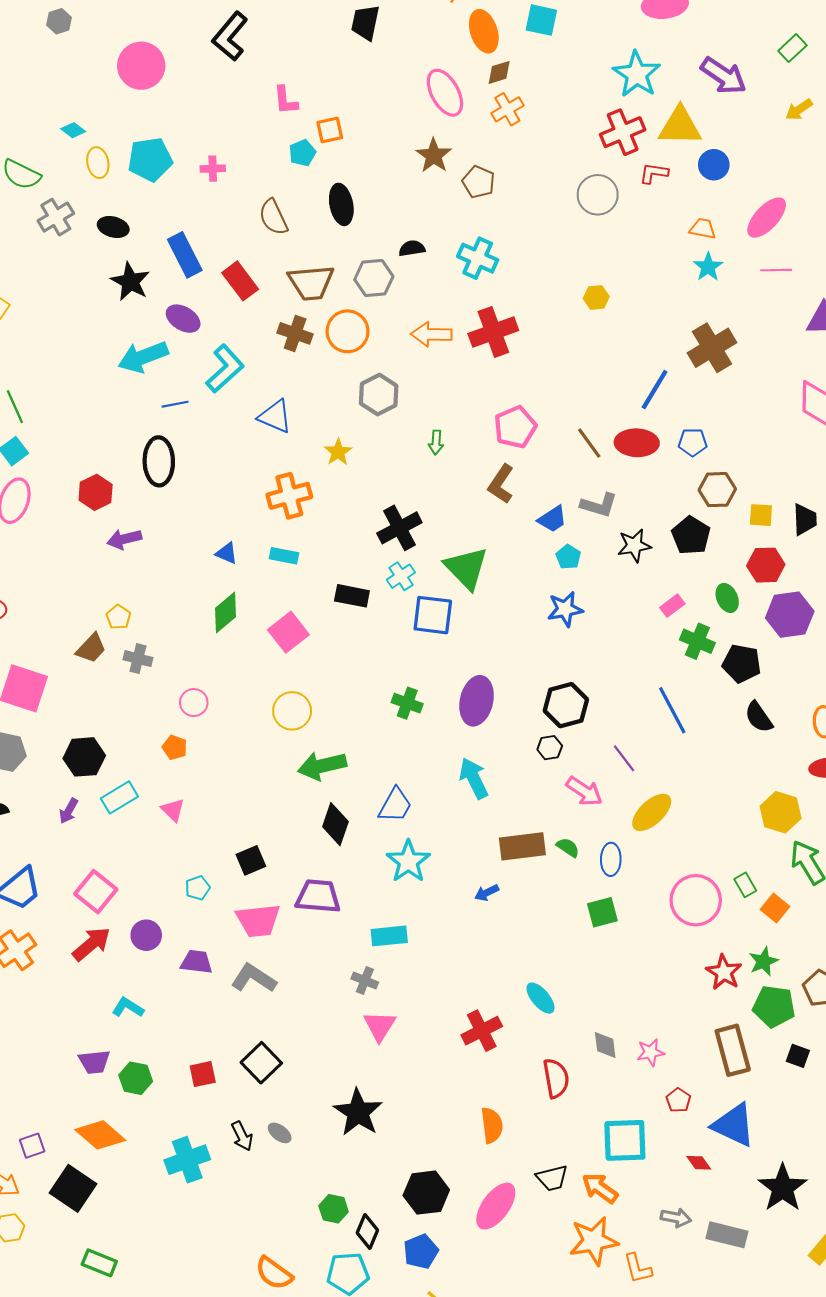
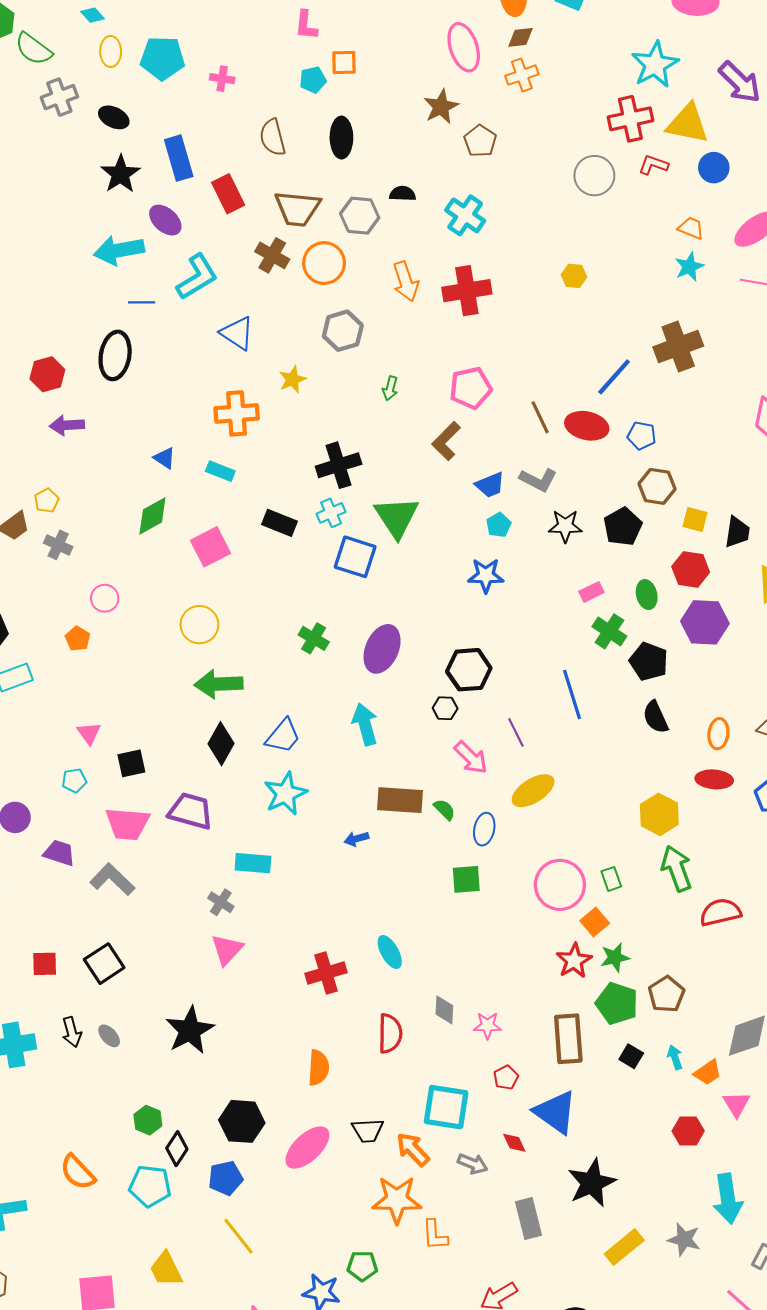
orange arrow: (431, 334) -> (406, 281), turned -120
pink triangle: (173, 810) -> (89, 733), moved
orange square: (775, 908) -> (595, 922), moved
gray arrow: (676, 1218) -> (473, 1164), moved
gray rectangle: (727, 1235) -> (529, 1218), turned 51

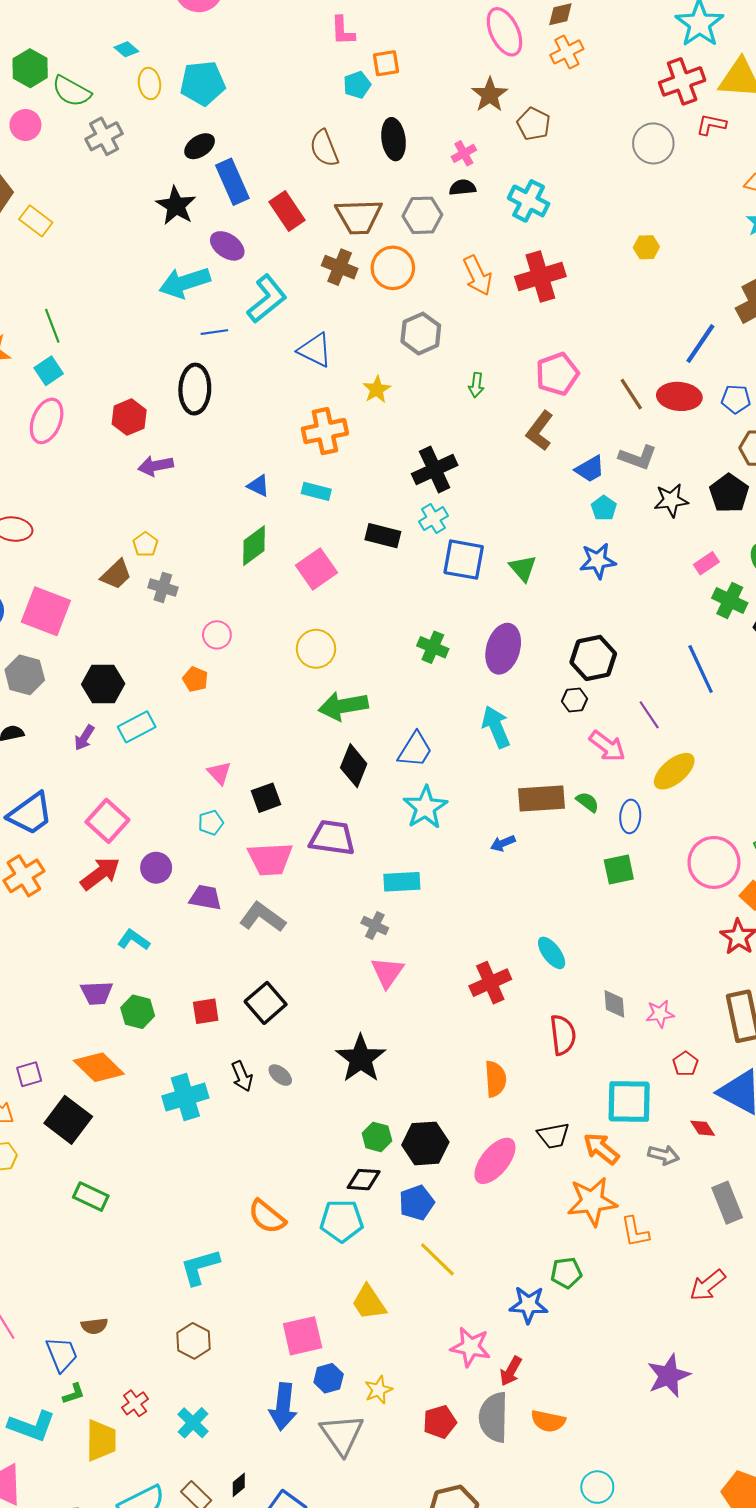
pink cross: (222, 79) -> (464, 153), moved, turned -30
black ellipse: (114, 117) -> (200, 146), moved, turned -52
green triangle: (397, 517) -> (523, 568), moved, size x0.6
green hexagon: (148, 1120) -> (377, 1137), moved
black diamond: (177, 1149) -> (364, 1180), turned 68

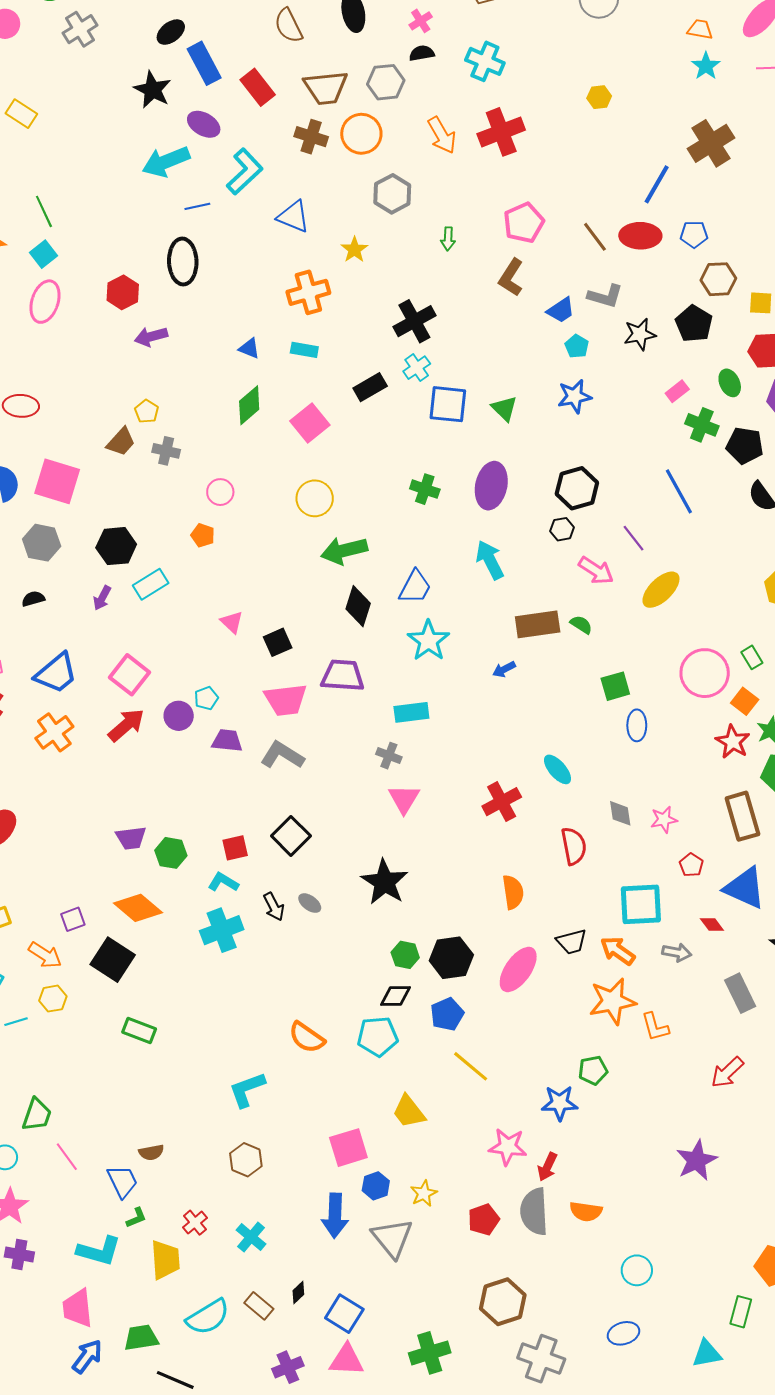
black rectangle: (383, 536) -> (370, 387), turned -40
blue ellipse: (630, 816) -> (637, 725), moved
cyan pentagon: (211, 823) -> (206, 698), moved
cyan L-shape: (134, 940) -> (223, 882), moved

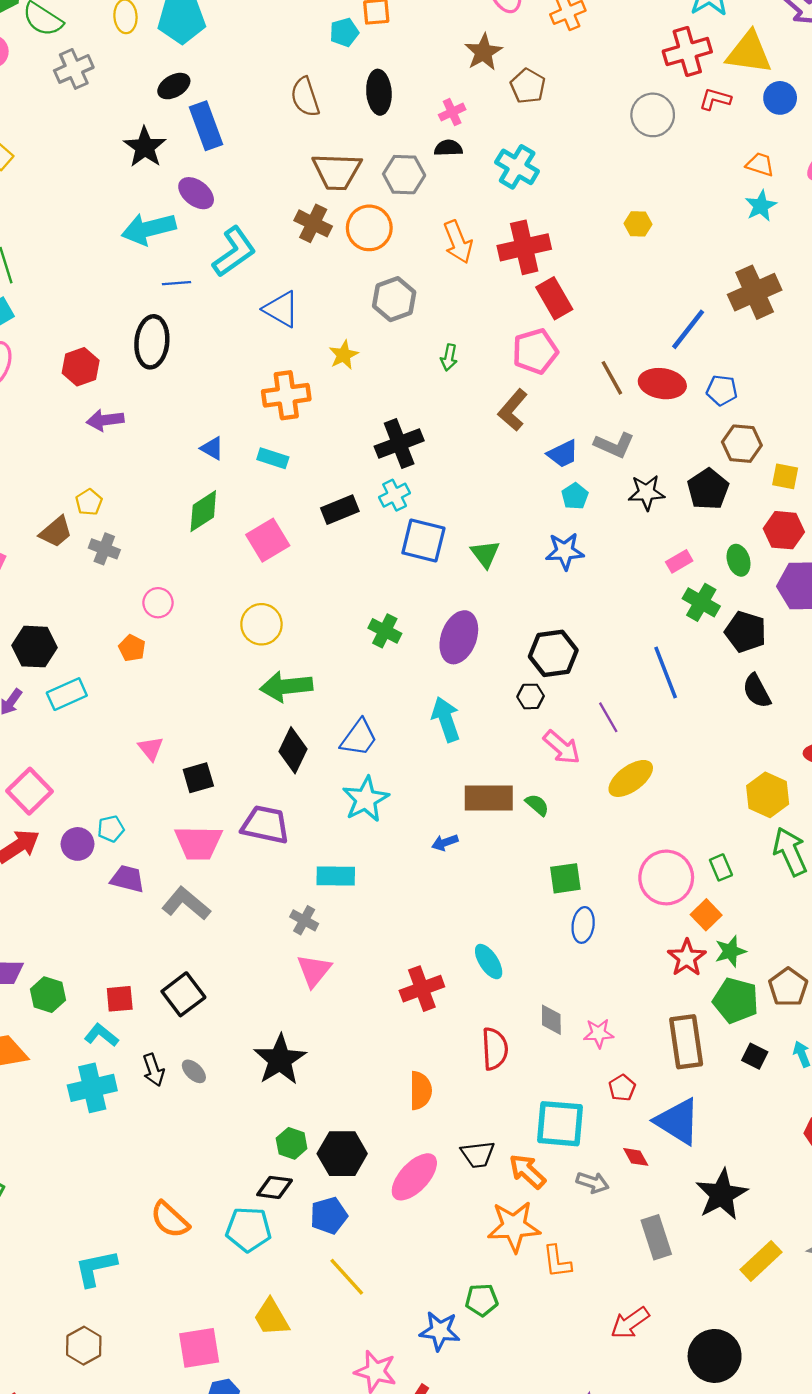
red rectangle: (258, 87) -> (554, 298), moved

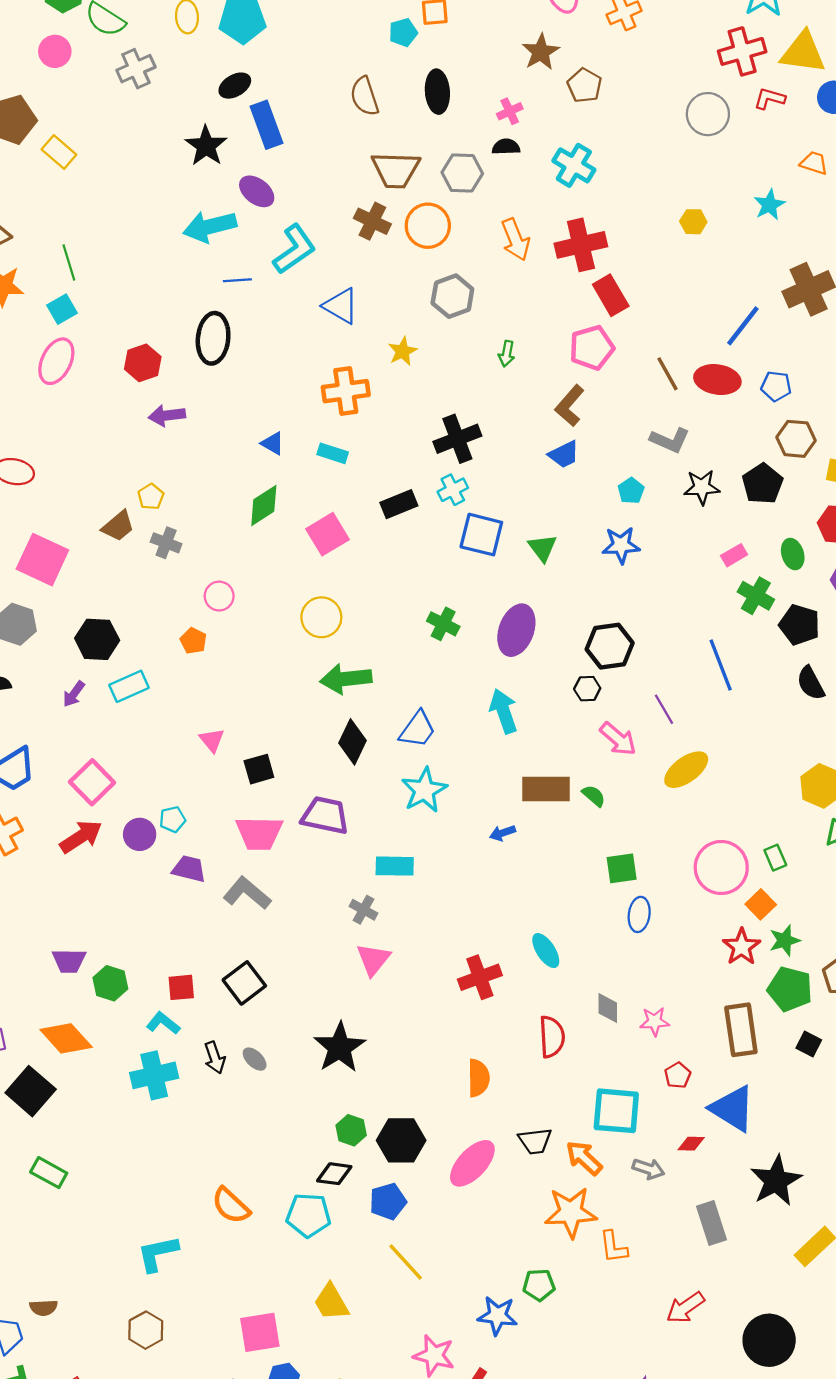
cyan star: (761, 206) -> (769, 205), moved
blue trapezoid: (563, 454) -> (564, 454), moved
red diamond: (636, 1157) -> (691, 1144), turned -60

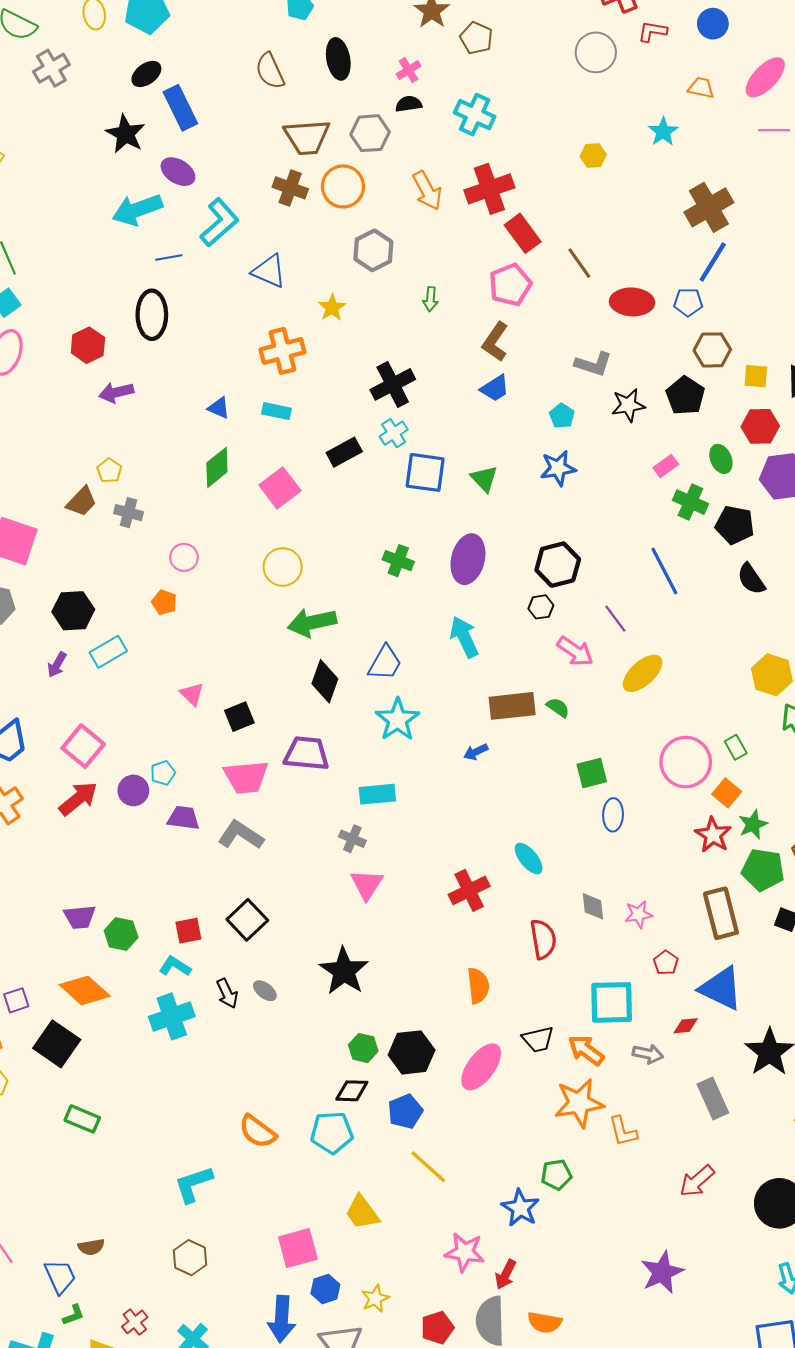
blue line: (743, 326) -> (713, 262), moved
brown line: (667, 374) -> (579, 263), moved
blue star: (497, 1316) -> (520, 1208), turned 30

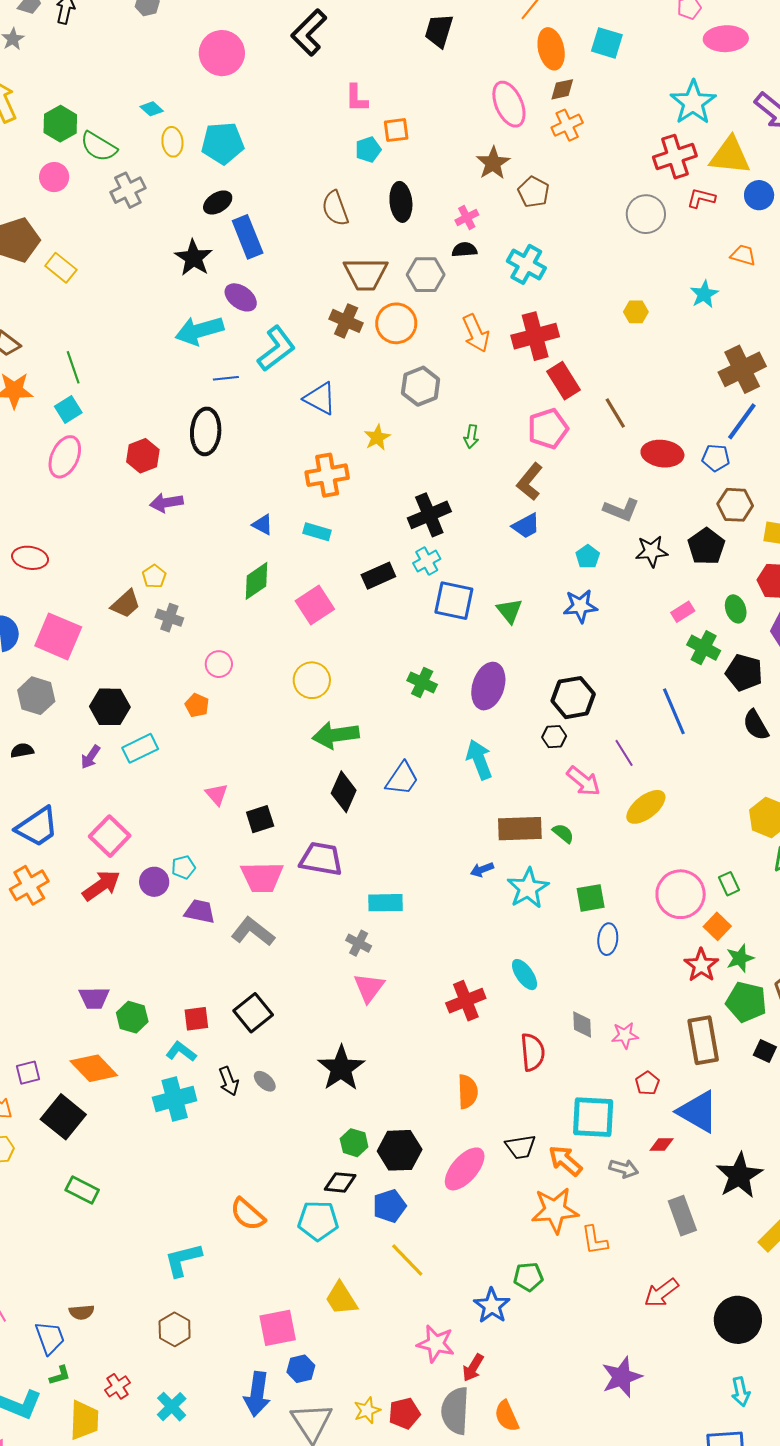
cyan star: (397, 720) -> (528, 888), moved
yellow star: (375, 1299) -> (367, 1410), moved
orange semicircle: (545, 1322) -> (507, 1416), turned 52

